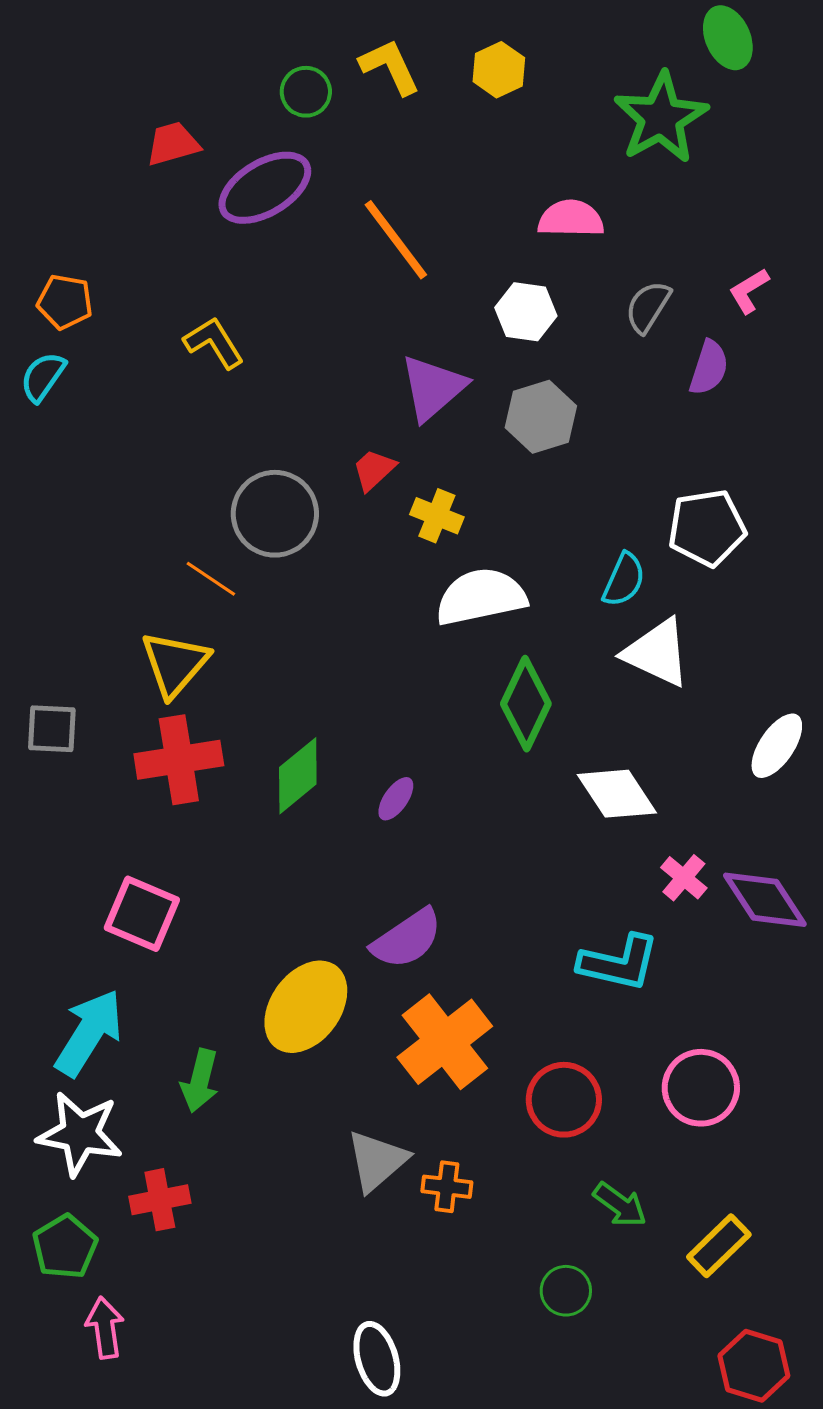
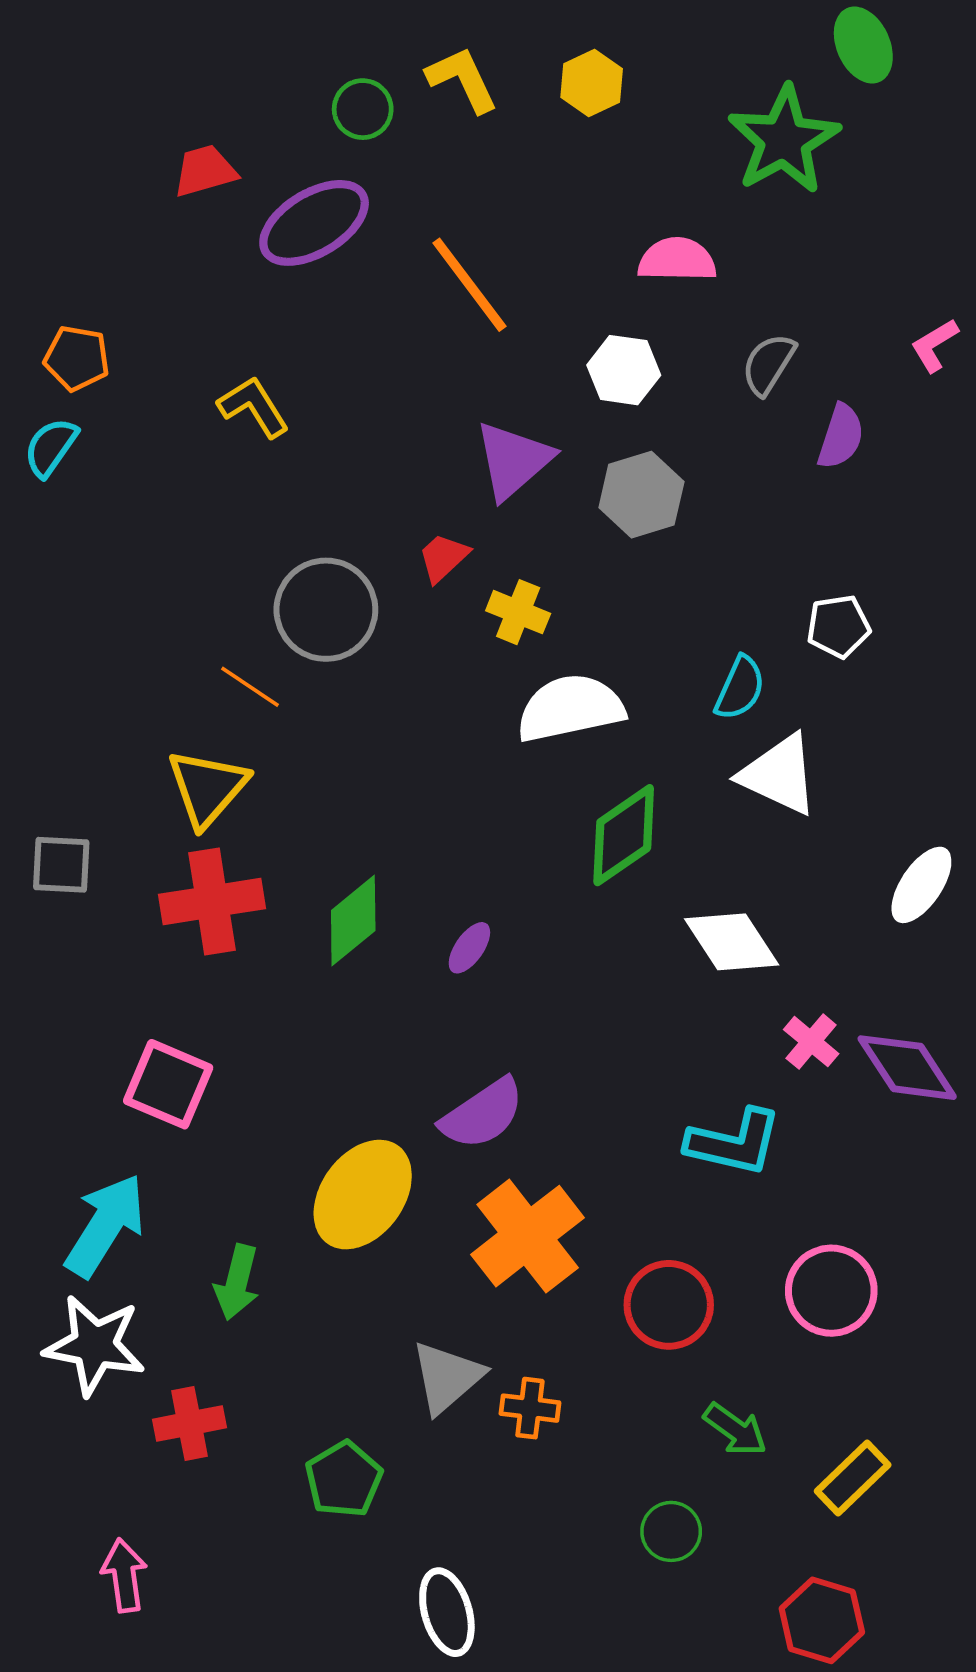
pink L-shape: (749, 291) -> (934, 345), moved
white pentagon: (707, 528) -> (838, 626), size x0.7
green diamond: (526, 704) -> (624, 835), turned 30
green pentagon: (65, 1247) -> (344, 1479), moved
red hexagon: (754, 1366) -> (822, 1620), moved

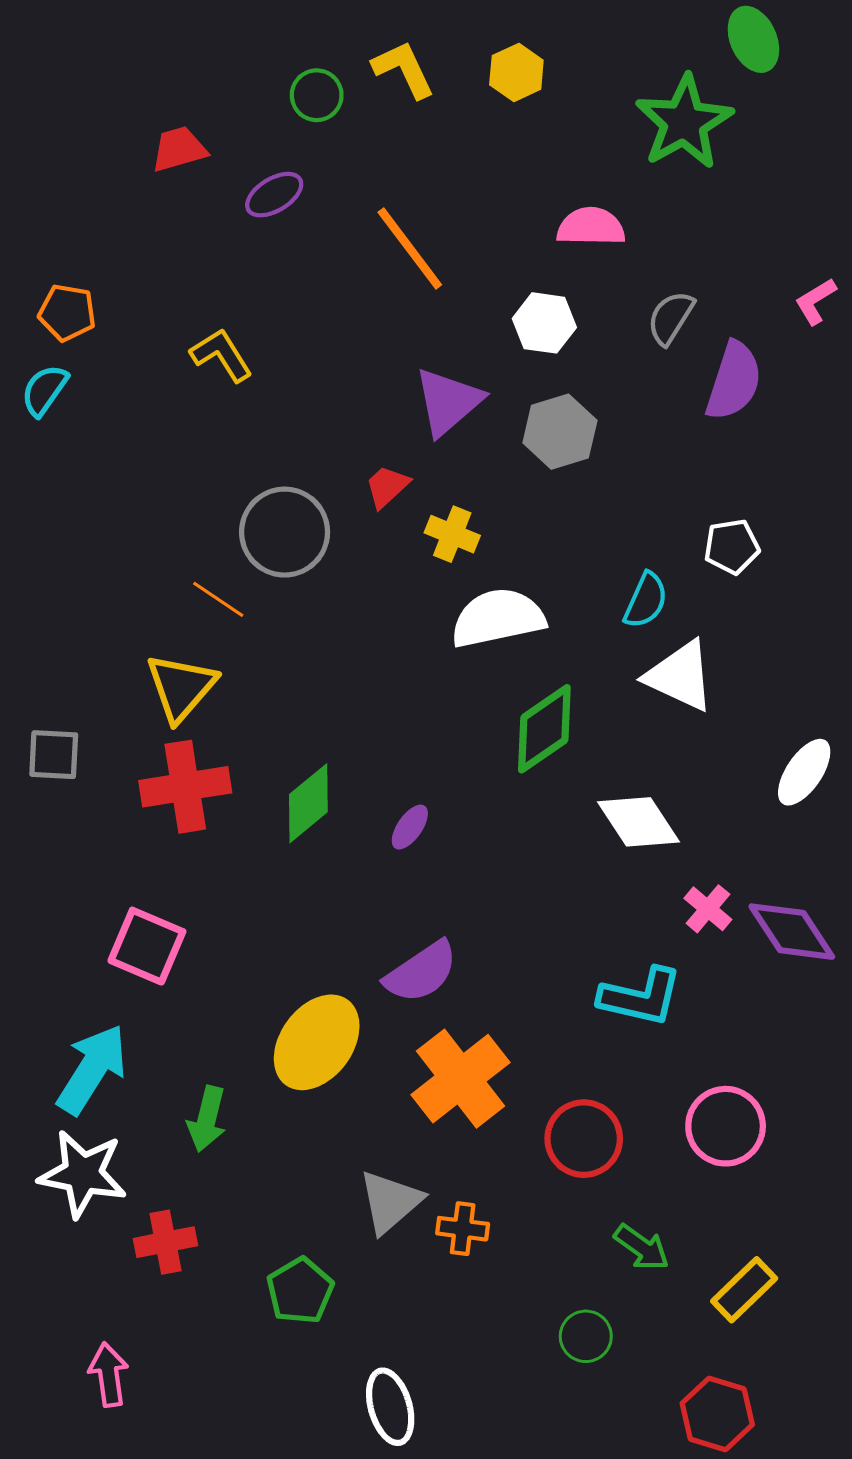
purple ellipse: (314, 223) -> (274, 195), size x0.6
purple semicircle: (841, 437) -> (734, 381), size x1.4

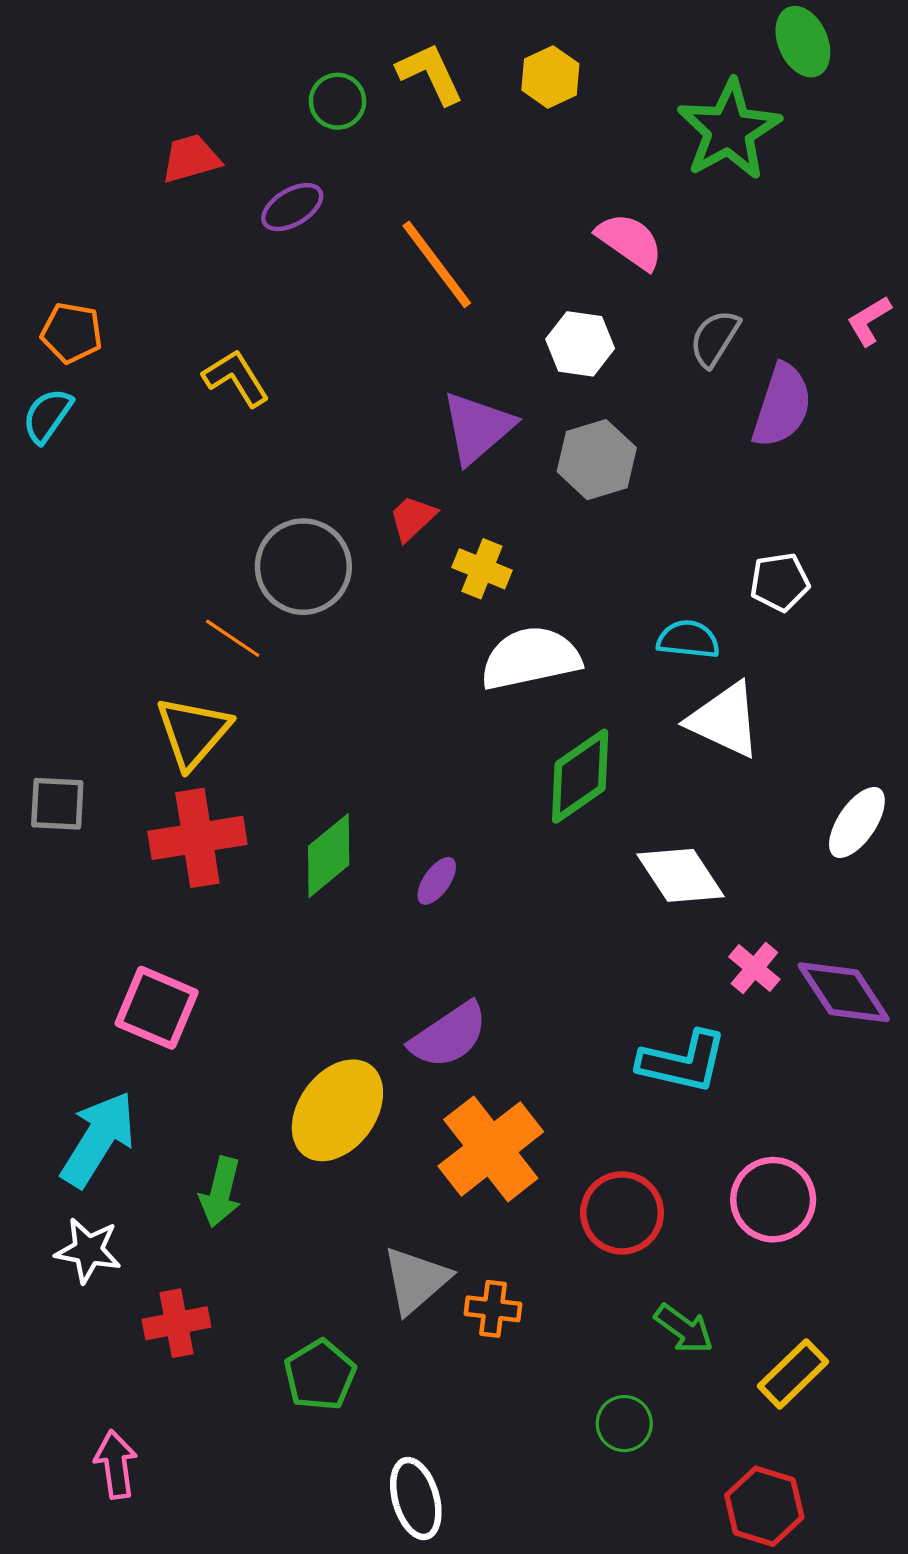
pink semicircle: (591, 227) -> (630, 241), turned 34
cyan semicircle: (646, 600) -> (688, 639), turned -108
white star: (83, 1174) -> (88, 1250), size x0.7

